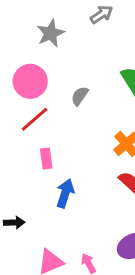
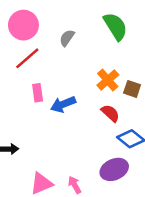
blue arrow: (65, 193) -> (63, 104), moved, turned -130

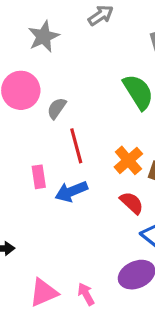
gray semicircle: (67, 38) -> (57, 108), moved
red line: (27, 58) -> (76, 146), moved, turned -64

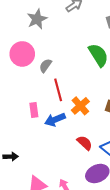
orange cross: (128, 160) -> (80, 106), moved
red semicircle: (132, 203) -> (85, 143), moved

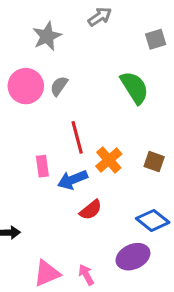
gray semicircle: (45, 66) -> (59, 86), moved
red semicircle: (85, 143) -> (91, 210), moved, turned 98

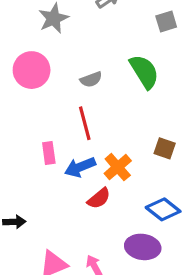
gray semicircle: (59, 86) -> (91, 79), moved, turned -145
orange cross: (109, 160) -> (118, 167), moved
purple ellipse: (133, 257) -> (143, 247), turned 32

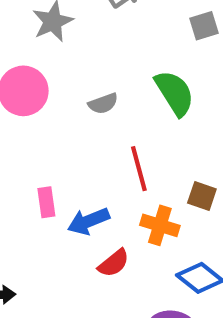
red line: (85, 123) -> (139, 169), moved
orange cross: (118, 167) -> (160, 225), moved, turned -32

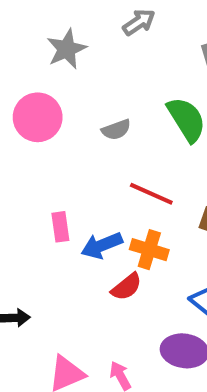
red line: (139, 169) -> (151, 194), turned -51
orange cross: (160, 225) -> (149, 250), moved

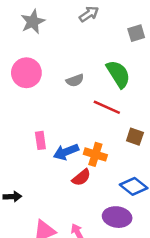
gray star: (67, 49) -> (33, 22), moved
red line: (151, 194) -> (107, 107), moved

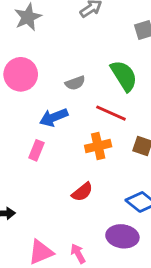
pink rectangle: (40, 140) -> (36, 150), turned 30
blue arrow: (66, 152) -> (54, 117), moved
orange cross: (95, 154) -> (98, 146), moved, turned -30

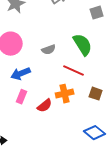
blue arrow: (54, 117) -> (21, 74), moved
red semicircle: (82, 192) -> (45, 106), moved

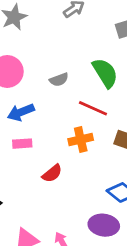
pink rectangle: (22, 97) -> (22, 144), turned 64
red semicircle: (45, 106) -> (52, 173), moved

